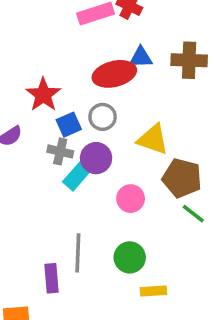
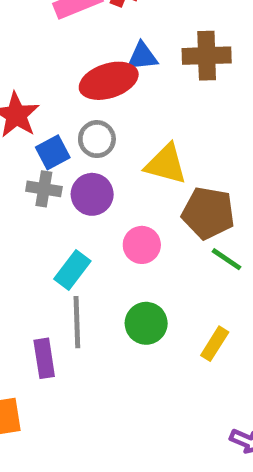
cyan rectangle: (77, 176) -> (72, 270), moved
yellow rectangle: (153, 291) -> (215, 344), moved, turned -50

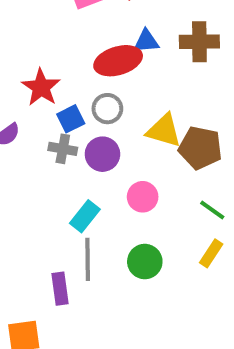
brown pentagon: (208, 213) -> (200, 148), moved
yellow rectangle: (215, 344) -> (211, 253), moved

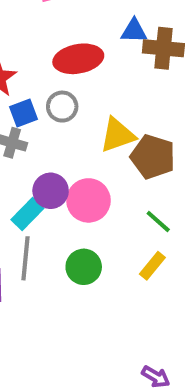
blue triangle: (146, 41) -> (134, 31), moved
yellow triangle: (164, 131) -> (117, 135), turned -42
purple circle: (102, 154) -> (51, 191), moved
pink circle: (143, 197) -> (88, 200), size x1.4

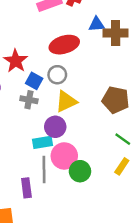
blue square: (24, 113) -> (34, 81), turned -35
yellow triangle: (117, 135) -> (66, 101), moved
pink circle: (88, 200) -> (64, 156), moved
cyan rectangle: (27, 214) -> (42, 142), turned 42

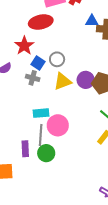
red ellipse: (64, 45) -> (41, 22), moved
purple circle: (55, 127) -> (86, 80), moved
green circle: (80, 171) -> (46, 153), moved

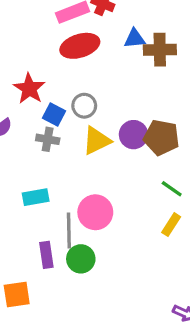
red ellipse: (41, 22) -> (80, 46), moved
cyan rectangle: (41, 113) -> (36, 197), moved

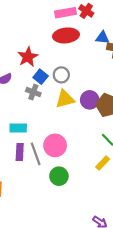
gray line: (69, 230) -> (36, 154), turned -30
purple rectangle: (46, 255) -> (20, 152), moved
green circle: (81, 259) -> (59, 176), moved

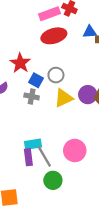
cyan rectangle: (18, 128) -> (33, 144), moved
pink circle: (55, 145) -> (75, 151), moved
green circle: (59, 176) -> (53, 180), moved

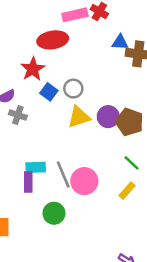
red ellipse: (54, 36) -> (53, 40), moved
gray cross: (32, 96) -> (18, 115), moved
gray line: (44, 156) -> (63, 174), moved

